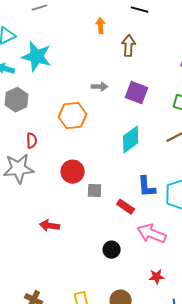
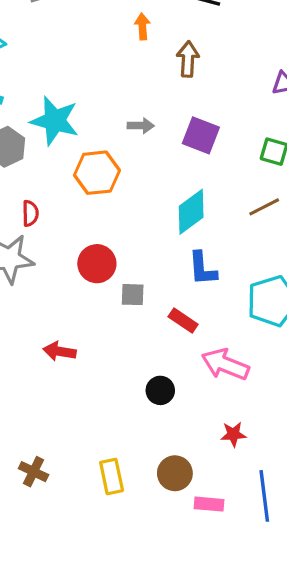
cyan star: (37, 57) -> (55, 121), moved
blue L-shape: (147, 187) -> (203, 269), moved

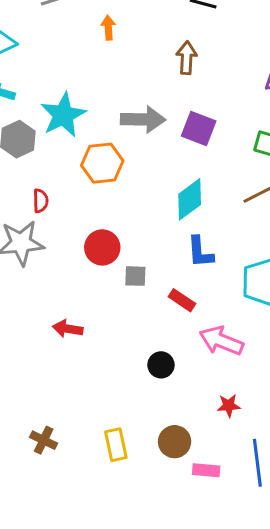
orange arrow: (142, 27) -> (108, 28), moved
cyan star: (55, 121) -> (63, 115), turned 30
gray arrow: (141, 126) -> (143, 120), size x1.8

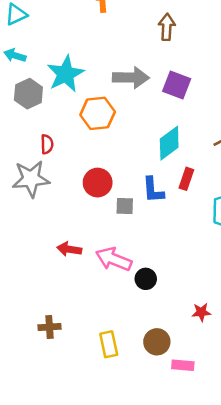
blue L-shape: (200, 252) -> (153, 190), moved
red rectangle: (182, 300) -> (186, 179), moved, turned 75
pink arrow: (221, 341) -> (114, 259), moved
brown cross: (44, 440) -> (49, 327), moved, turned -30

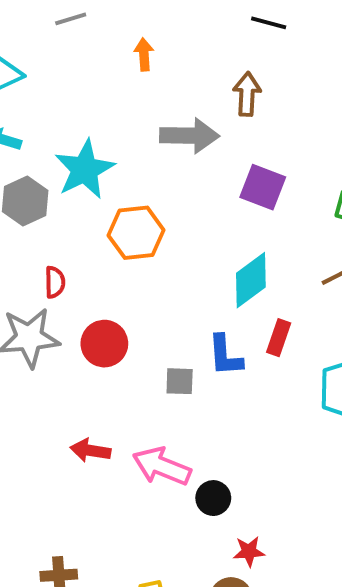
gray arrow: (131, 78) -> (189, 136), moved
red circle: (98, 183) -> (104, 344), moved
red star: (201, 312) -> (249, 551), moved

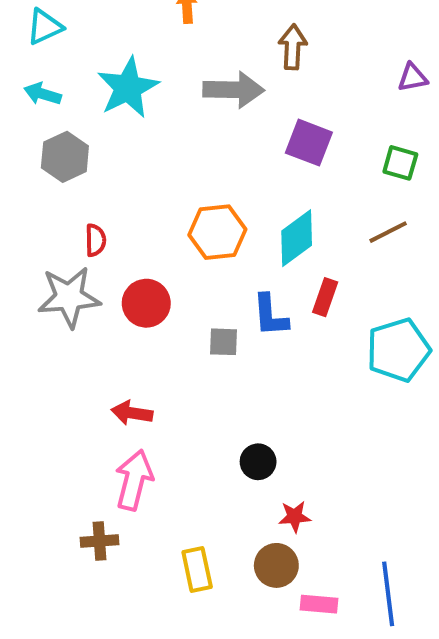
cyan star: (85, 169) -> (128, 88), moved
orange hexagon: (136, 233) -> (217, 232), moved
pink arrow: (162, 466) -> (134, 480), moved, turned 82

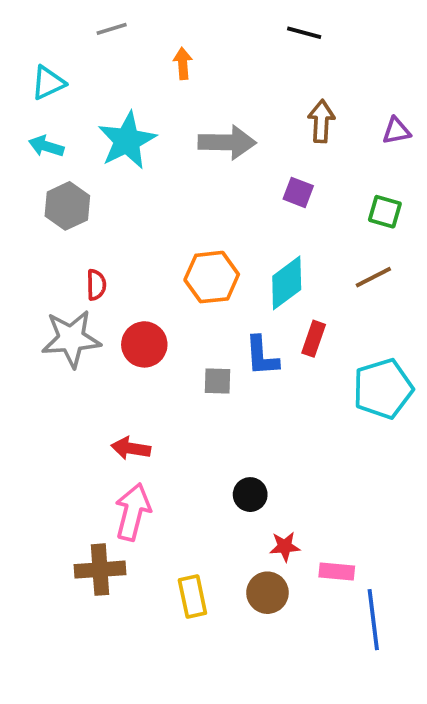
brown arrow: (293, 47) -> (321, 121), moved
purple square: (309, 143) -> (298, 192), size x0.7
brown cross: (99, 541) -> (100, 570), size x1.4
pink rectangle: (319, 604) -> (337, 572), moved

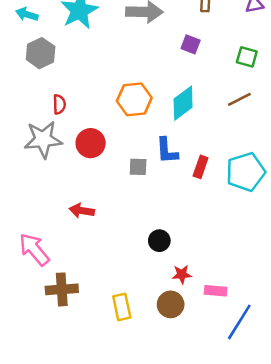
red rectangle: (314, 339) -> (201, 167), moved
pink arrow: (133, 512) -> (34, 249), moved, turned -54
blue line: (373, 620) -> (239, 322), turned 39

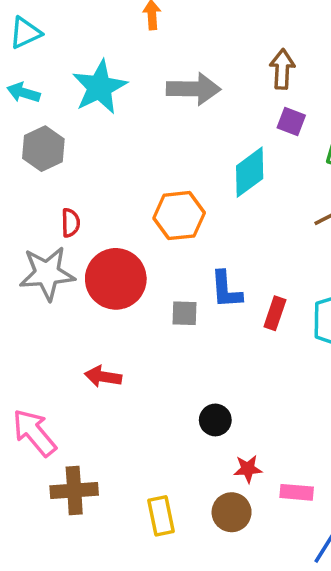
purple square: (191, 44) -> (291, 121), moved
cyan diamond: (183, 103) -> (250, 172), moved
red circle: (91, 143) -> (116, 279), size x1.4

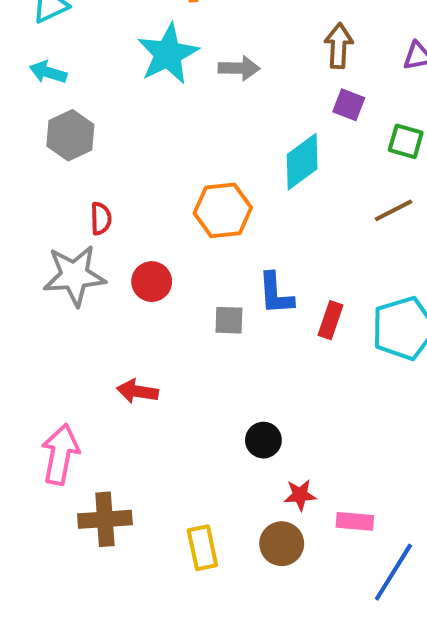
cyan star: (99, 87) -> (168, 54), moved
gray arrow: (194, 89) -> (239, 68), size x0.7
red circle: (116, 279) -> (152, 282), size x0.6
pink arrow: (34, 433) -> (60, 454), turned 51

